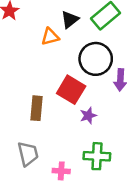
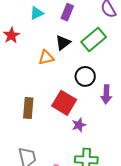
black circle: (96, 59) -> (85, 76), size x0.7
brown rectangle: (37, 108) -> (28, 108), moved

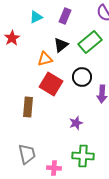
red square: (64, 103) -> (51, 84), moved

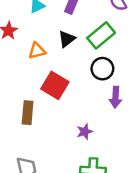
orange triangle: (45, 59) -> (37, 51), moved
black circle: (82, 77) -> (102, 69), moved

